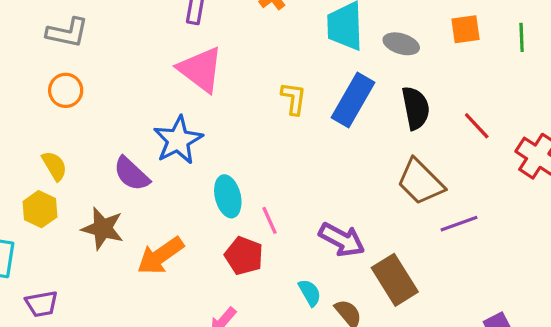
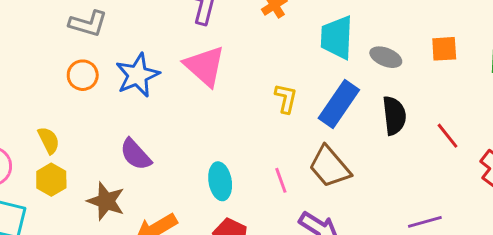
blue star: (178, 140) -> (138, 75), moved
yellow semicircle: (54, 166) -> (49, 140), moved
brown trapezoid: (420, 182) -> (330, 167), moved
pink line: (270, 220) -> (281, 180), moved

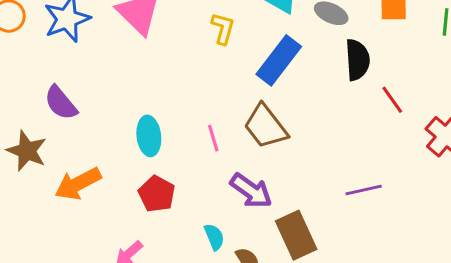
yellow L-shape: (286, 98) -> (223, 28), moved
black semicircle: (394, 116) -> (357, 60), moved

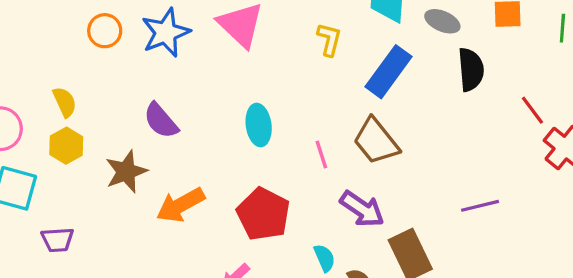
red line: (392, 100) -> (532, 110), moved
cyan ellipse: (149, 136) -> (259, 125), moved
brown star: (27, 151) -> (126, 172), turned 30
red pentagon: (157, 194) -> (263, 214), size x1.4

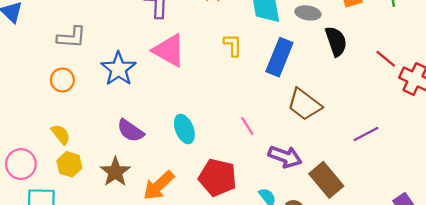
orange circle: (105, 31) -> (62, 80), moved
cyan ellipse: (259, 125) -> (184, 129), moved
brown trapezoid: (376, 141) -> (304, 104), moved

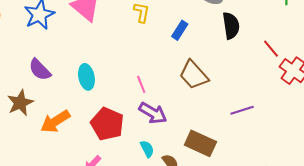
blue rectangle: (279, 57) -> (180, 30), size x0.6
purple arrow: (285, 157) -> (153, 113), moved
brown rectangle: (326, 180) -> (200, 143), turned -36

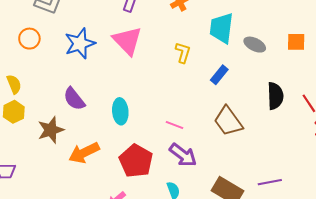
black semicircle: (231, 26) -> (275, 96), moved
pink line: (141, 84) -> (174, 125), turned -54
purple line: (242, 110) -> (270, 182), moved

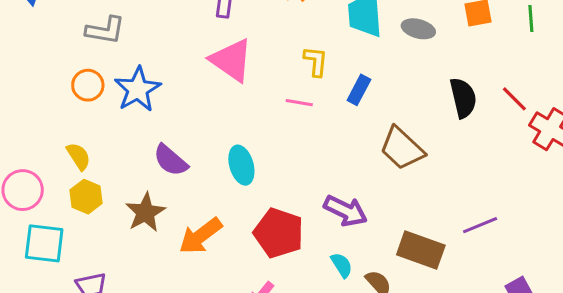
blue star: (80, 43) -> (138, 89), moved
blue rectangle: (219, 75) -> (359, 90), moved
pink line: (174, 125) -> (299, 103), moved

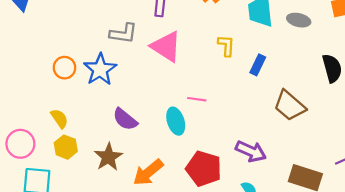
gray L-shape: (105, 30) -> (123, 33), moved
pink line: (299, 103) -> (197, 99), moved

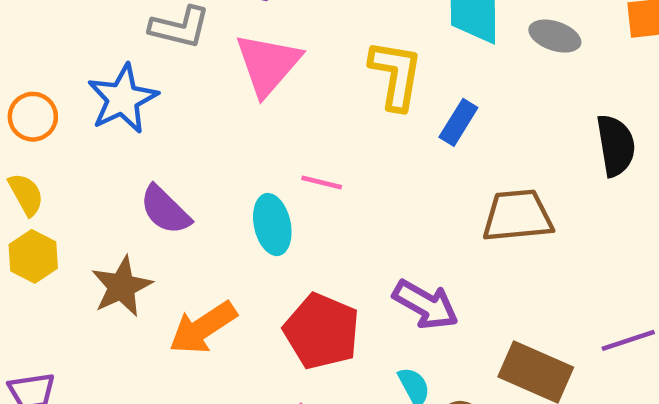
yellow L-shape: (226, 46) -> (396, 75), size x1.5
pink triangle: (166, 47) -> (268, 64), turned 32
orange circle: (64, 68) -> (33, 117), moved
brown trapezoid: (290, 106) -> (517, 216), turned 128

